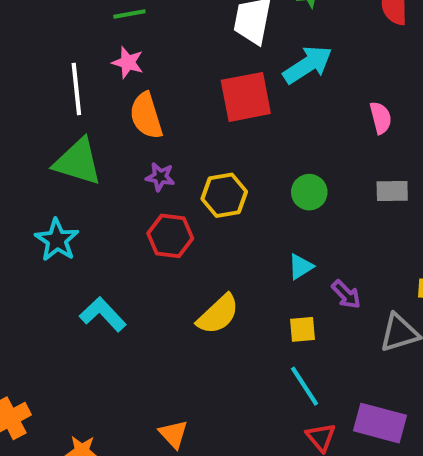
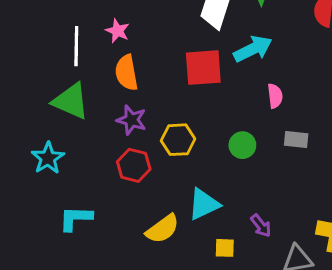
pink semicircle: (381, 118) -> (275, 96), moved
purple star: (160, 177) -> (131, 120), size x1.4
gray rectangle: (392, 191) -> (296, 140), moved
cyan triangle: (301, 267) -> (204, 204), moved, size x1.6
cyan L-shape: (103, 314) -> (76, 218), turned -52

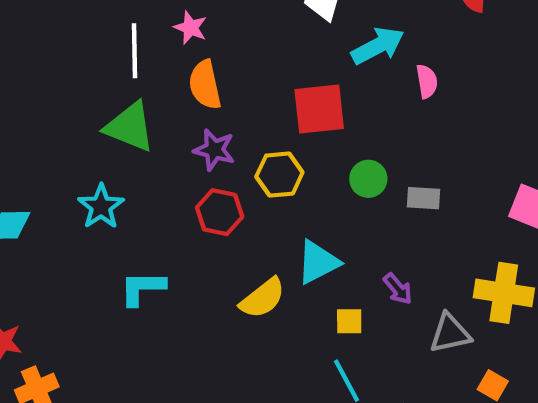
red square: (203, 68) -> (319, 109), moved
pink semicircle: (275, 96) -> (427, 81), moved
gray rectangle: (296, 140) -> (424, 198), moved

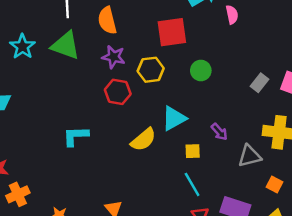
gray rectangle: (424, 198) -> (259, 83), moved, turned -54
cyan star: (101, 207) -> (22, 47), moved

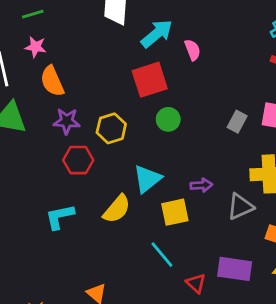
red square: (172, 32) -> (150, 80), moved
purple arrow: (219, 132) -> (201, 185), turned -42
cyan L-shape: (76, 136) -> (60, 217), moved
yellow square: (193, 151) -> (175, 212), size x1.5
cyan line: (192, 184) -> (162, 255), moved

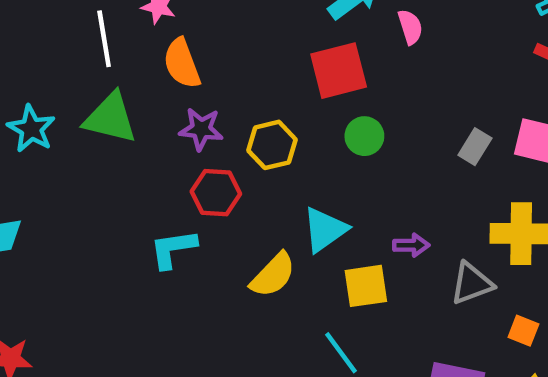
cyan L-shape: (60, 217) -> (173, 249), moved

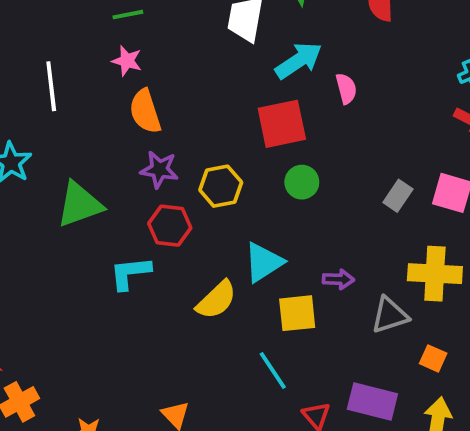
white line: (104, 39) -> (51, 86), moved
green triangle: (110, 118) -> (80, 204), moved, turned -36

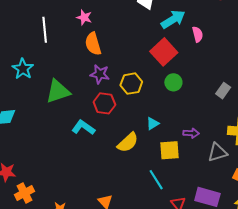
red square: (282, 124) -> (164, 52), turned -32
cyan triangle: (263, 262) -> (153, 123), size x0.6
cyan L-shape: (130, 273) -> (83, 127), turned 40

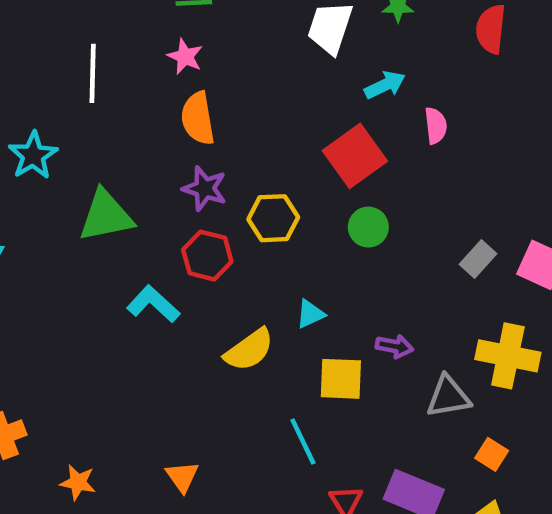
cyan arrow: (173, 19) -> (385, 85), size x0.7

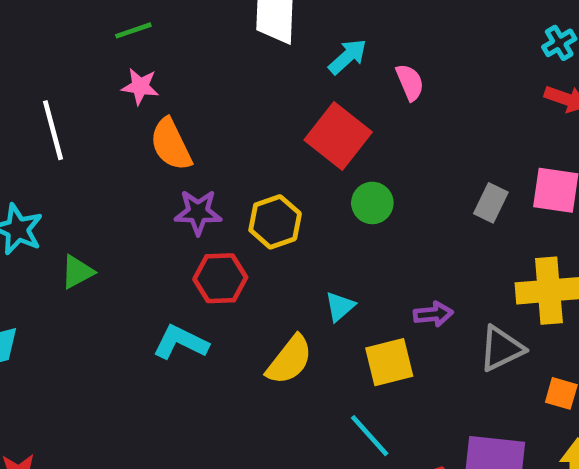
green triangle: (106, 216) -> (77, 272), moved, size x0.6

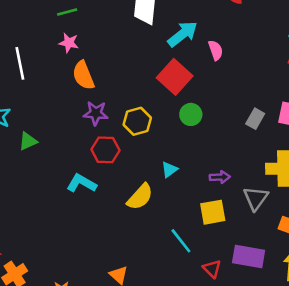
cyan arrow: (348, 57) -> (183, 34), size x1.4
gray triangle: (501, 349) -> (256, 198), turned -32
yellow square: (389, 362) -> (213, 212), moved

